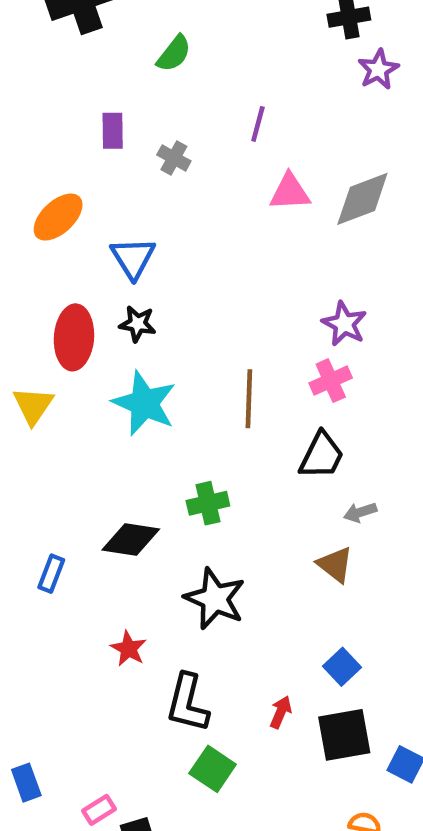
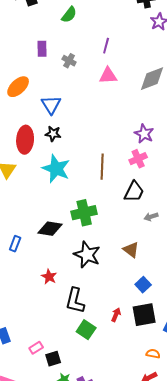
pink triangle: (290, 192) -> (108, 76), moved
green cross: (208, 503) -> (84, 213), size x1.4
brown triangle: (335, 565) -> (131, 250), moved
red arrow: (281, 712) -> (116, 315), moved

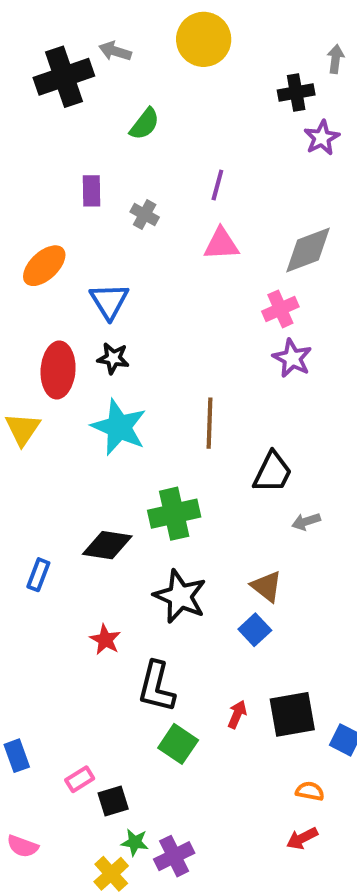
pink cross: (138, 159) -> (280, 309), moved
blue square: (143, 285) -> (255, 630), moved

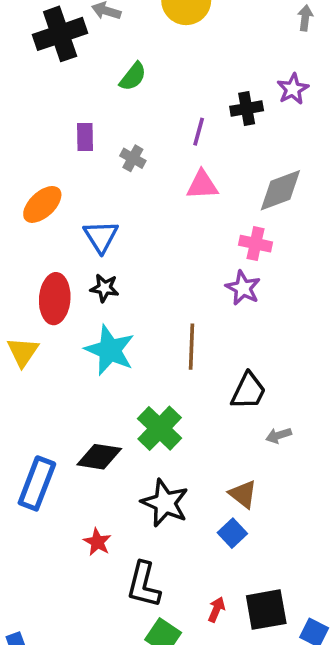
black cross: (296, 93) -> (247, 109), moved
pink cross: (280, 309) -> (255, 244), turned 36
purple star: (292, 358) -> (243, 288), moved
green cross: (174, 514) -> (160, 428), turned -33
blue rectangle: (38, 575) -> (37, 483), size x1.8

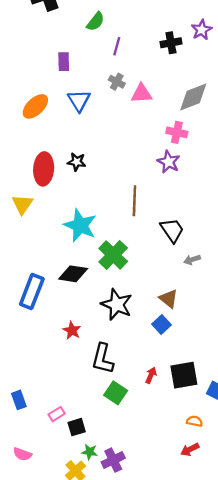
purple line: (199, 132) -> (117, 46), moved
gray cross: (133, 158) -> (117, 82), moved
blue triangle: (101, 236) -> (79, 101), moved
cyan star: (110, 350) -> (80, 225), moved
black trapezoid: (248, 391) -> (172, 230), turned -60

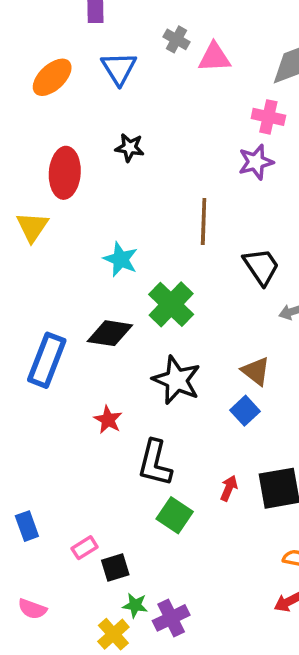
black star: (77, 162) -> (130, 148), moved
purple star: (169, 162) -> (256, 162), turned 30
cyan star: (80, 225) -> (121, 259), size x0.7

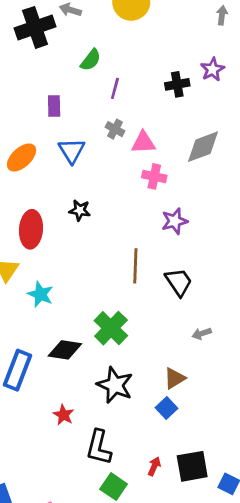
pink cross: (268, 117) -> (154, 176), moved
cyan star: (121, 259) -> (40, 294), moved
black trapezoid: (261, 267) -> (179, 282), moved
brown triangle: (256, 371) -> (175, 378), turned 50

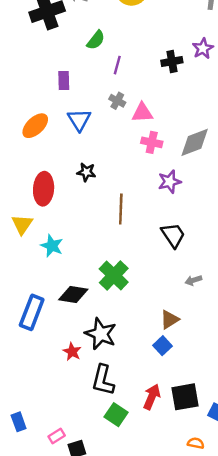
gray diamond: (203, 147) -> (195, 142), moved
brown line: (135, 266) -> (121, 209), moved
black star: (115, 385) -> (101, 334), moved
red arrow: (154, 466) -> (152, 397), size x1.5

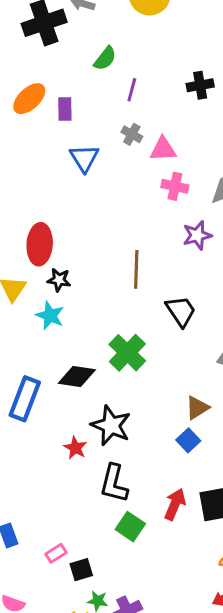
orange ellipse: (35, 126) -> (29, 99), moved
black star: (86, 172) -> (59, 280), moved
black trapezoid: (173, 235) -> (181, 311), moved

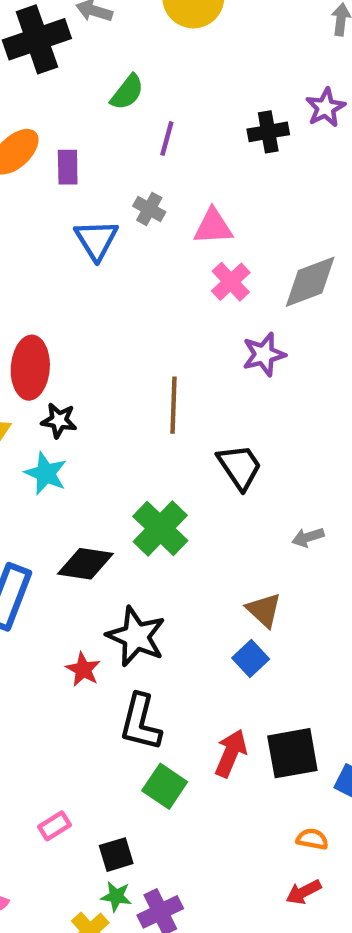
gray cross: (132, 134) -> (149, 209), moved
pink cross: (175, 186) -> (231, 282), turned 35
brown triangle: (197, 408) -> (264, 610), turned -45
black square: (81, 570) -> (116, 855), moved

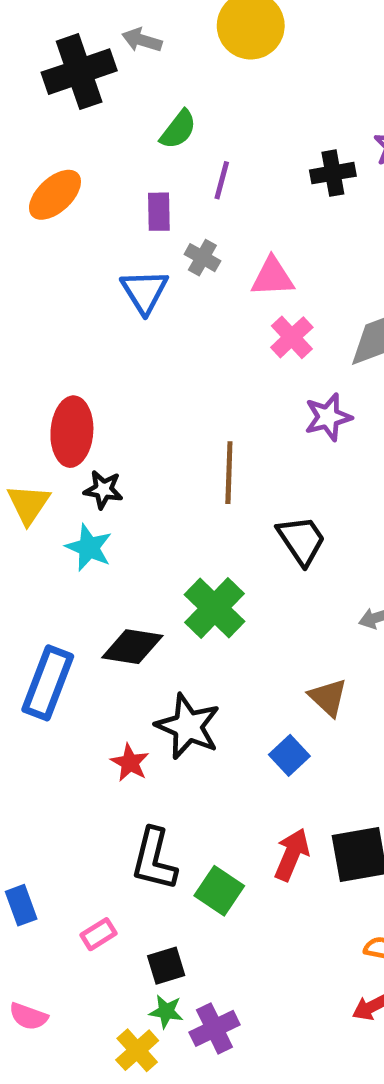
purple rectangle: (68, 167) -> (159, 212), moved
blue square: (251, 658) -> (289, 755), moved
black L-shape: (140, 722) -> (154, 859), moved

